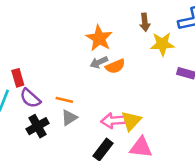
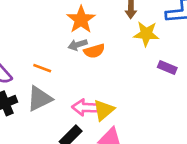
orange line: (64, 100) -> (42, 68), moved
gray triangle: (69, 118) -> (39, 99), size x1.5

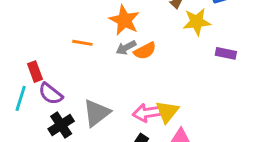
orange line: (42, 68) -> (82, 43), moved

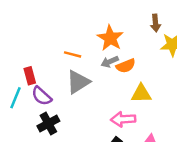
yellow triangle: (167, 112) -> (141, 94), moved, turned 45
gray triangle: (97, 113) -> (78, 82), moved

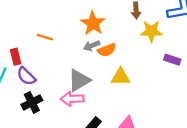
orange line: (73, 54) -> (45, 37), moved
gray triangle: (78, 82) -> (79, 80), moved
pink arrow: (123, 119) -> (72, 99), moved

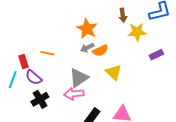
orange line: (45, 37) -> (47, 53), moved
purple rectangle: (172, 60) -> (156, 55), turned -40
yellow triangle: (121, 77) -> (114, 72), turned 48

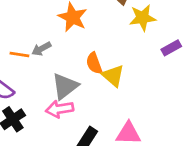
gray arrow: (87, 48) -> (41, 49), moved
orange semicircle: (100, 50) -> (94, 63), moved, turned 98

